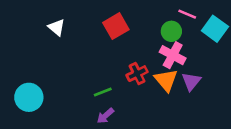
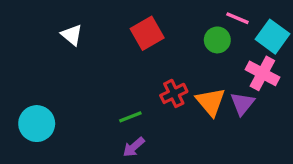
pink cross: (173, 55) -> (262, 73), moved

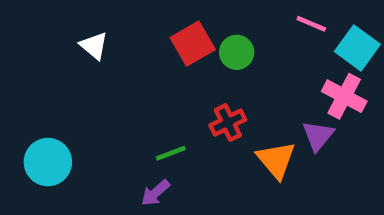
green circle: (217, 40) -> (237, 52), moved
orange triangle: (211, 102) -> (276, 160), moved
purple arrow: (134, 147) -> (155, 193), moved

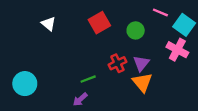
green circle: (237, 52) -> (136, 30), moved
purple triangle: (318, 136) -> (141, 63), moved

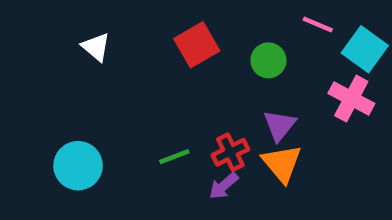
red cross: (117, 63) -> (230, 152), moved
cyan circle: (25, 84) -> (78, 166), moved
purple arrow: (80, 99) -> (224, 186), moved

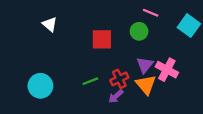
pink line: (318, 25) -> (151, 13), moved
red square: (197, 45) -> (102, 39), moved, turned 30
pink cross: (351, 98) -> (167, 70), moved

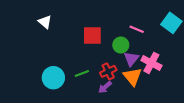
pink line: (151, 13) -> (137, 29), moved
green circle: (139, 31) -> (121, 45), moved
cyan circle: (40, 86) -> (53, 78), moved

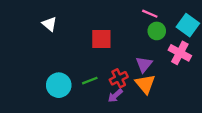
pink line: (137, 29) -> (150, 14), moved
green circle: (121, 45) -> (157, 31), moved
pink cross: (151, 63) -> (180, 53), moved

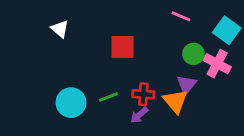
green circle: (157, 31) -> (193, 54), moved
purple triangle: (144, 64) -> (186, 84), moved
red cross: (119, 78) -> (143, 94), turned 30

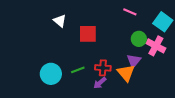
white triangle: (60, 29) -> (60, 21), moved

